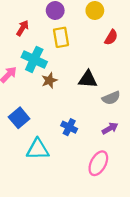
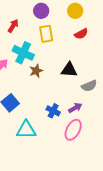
red semicircle: (111, 37) -> (81, 34), moved, turned 32
purple arrow: (110, 128) -> (75, 108), moved
pink ellipse: (98, 163) -> (73, 130), moved

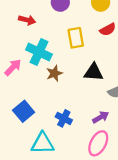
red arrow: (13, 26) -> (27, 20), turned 72
yellow rectangle: (46, 34) -> (76, 38), moved
blue cross: (53, 111) -> (64, 118), moved

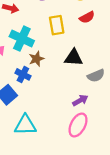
blue cross: (64, 118) -> (23, 74), moved

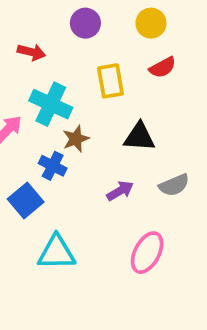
gray semicircle: (96, 76) -> (174, 185), moved
purple arrow: (80, 100) -> (120, 191), moved

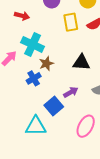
yellow rectangle: (110, 81) -> (71, 22), moved
blue cross: (53, 166) -> (34, 78), turned 32
blue square: (26, 200) -> (54, 106), moved

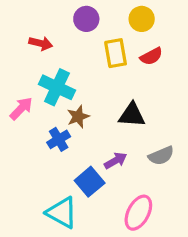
cyan triangle: (36, 126) -> (62, 213), turned 30

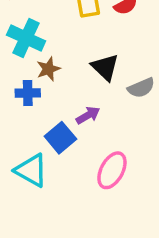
black triangle: (132, 115) -> (105, 67), turned 40
blue cross: (59, 139) -> (28, 93), turned 30
gray semicircle: (161, 156) -> (141, 88), moved

